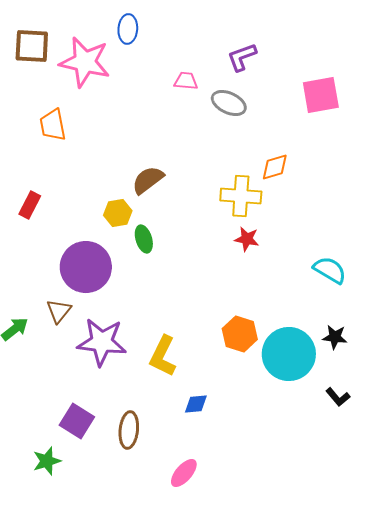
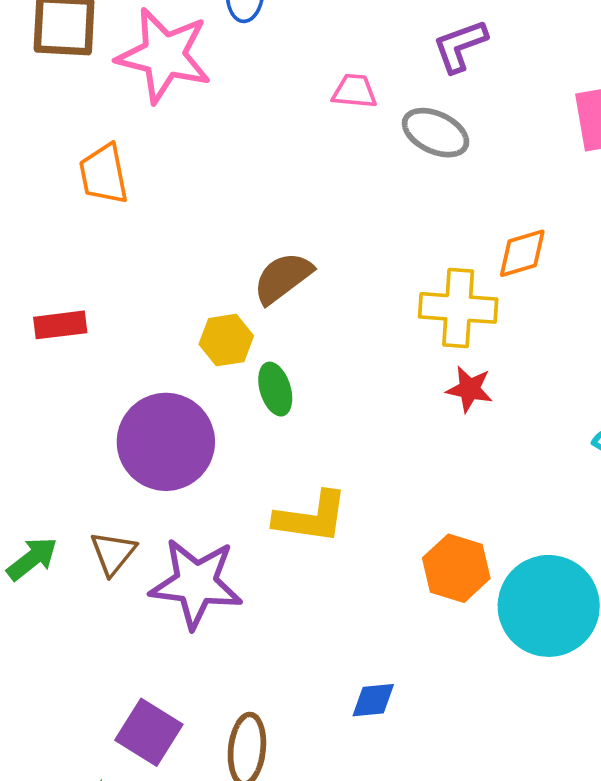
red rectangle: (30, 205) -> (60, 325), turned 56
brown triangle: (59, 311) -> (113, 553), moved
yellow L-shape: (163, 356) -> (311, 517), moved, turned -108

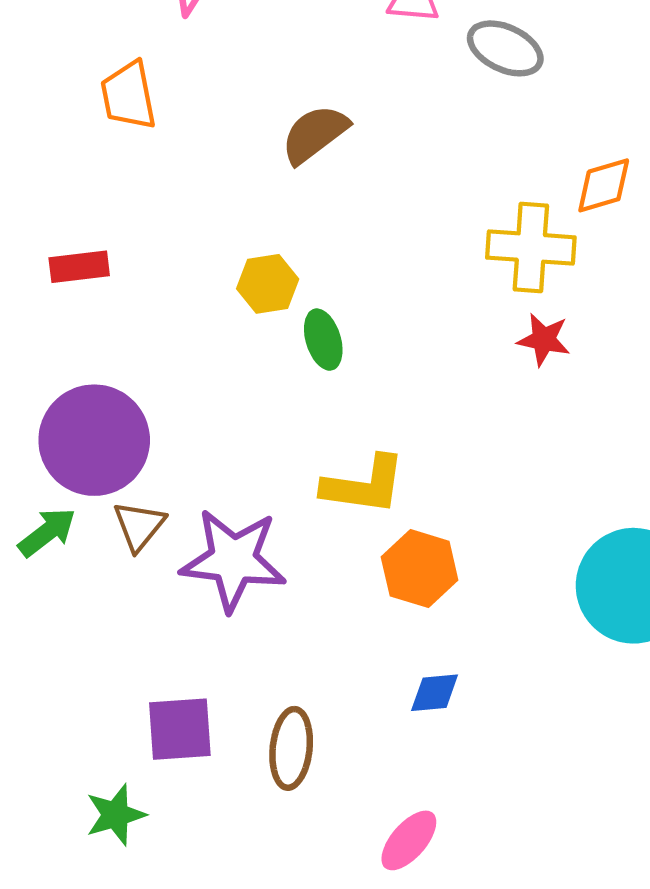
brown semicircle: (283, 278) -> (315, 134), moved
purple circle: (166, 442) -> (94, 440), moved
orange hexagon: (456, 568) -> (420, 569), moved
purple square: (149, 732) -> (180, 729), turned -36

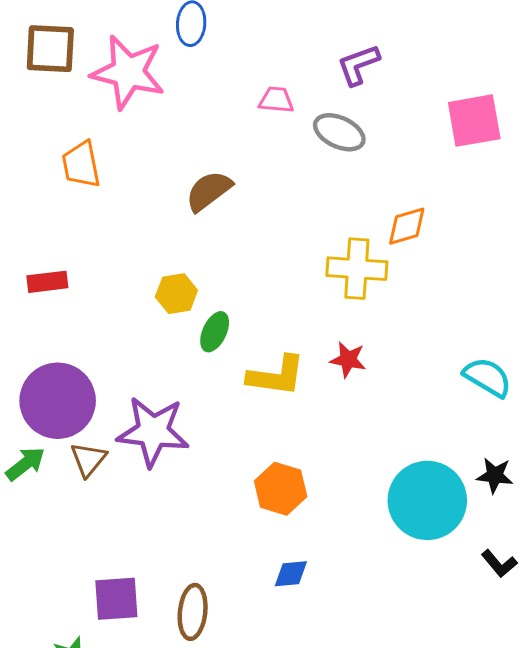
green ellipse: (323, 340) -> (215, 332), turned 42
red star: (544, 340) -> (348, 360), moved
yellow L-shape: (364, 485) -> (276, 376), moved
purple star: (233, 560) -> (153, 431), moved

